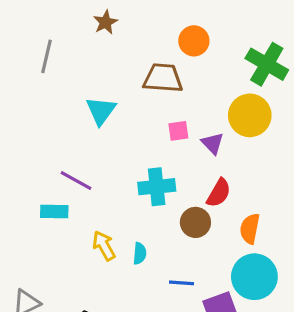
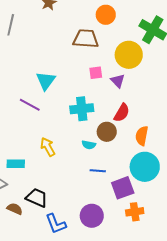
cyan triangle: (101, 111) -> (46, 81), moved
yellow circle: (250, 115) -> (129, 55), moved
cyan rectangle: (54, 212) -> (16, 164), moved
cyan semicircle: (140, 253) -> (89, 145), moved, turned 96

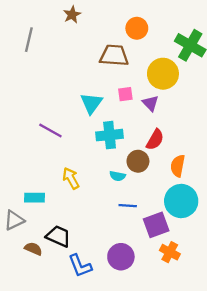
cyan triangle: (46, 81) -> (91, 103), moved
orange cross: (135, 212) -> (170, 252), turned 36

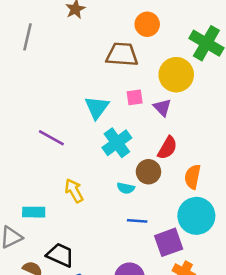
cyan cross: (110, 135) -> (117, 143), turned -30

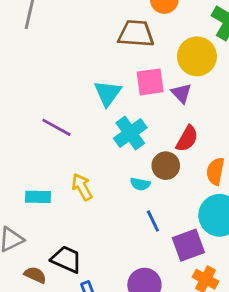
pink square: (135, 97) -> (150, 82), size x1.5
cyan rectangle: (34, 212) -> (38, 197), moved
blue line: (137, 221) -> (153, 221), turned 60

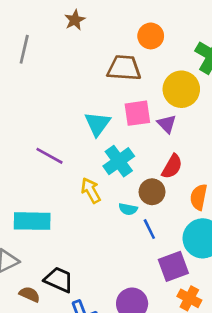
yellow arrow: (82, 187) -> (91, 190), moved
cyan rectangle: (38, 197) -> (32, 221), size x1.5
blue line: (153, 221) -> (149, 229), moved

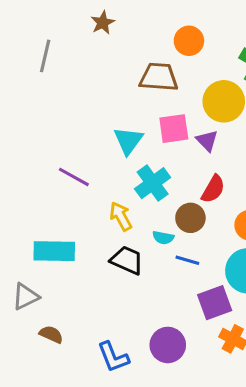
blue line: (149, 229) -> (187, 260), turned -48
black trapezoid: (59, 280) -> (127, 260), moved

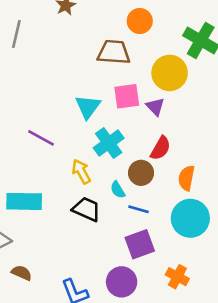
cyan semicircle: (163, 238) -> (118, 190), turned 48
purple square: (215, 303) -> (140, 244), moved

